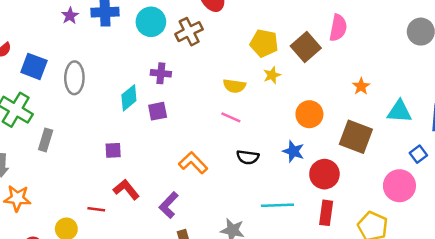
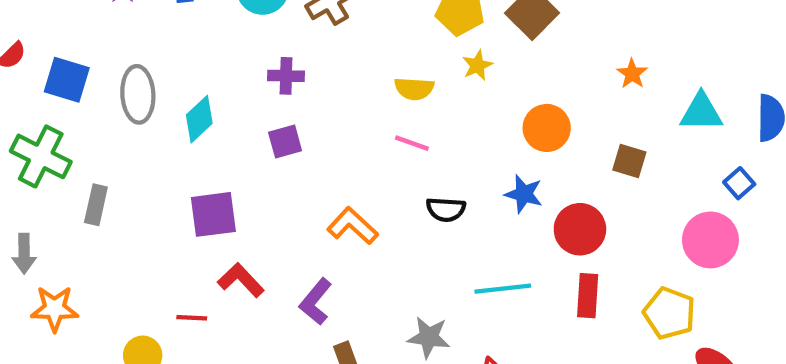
cyan diamond: (129, 98) -> (199, 119), moved
brown square: (356, 137) -> (629, 161), size x0.6
purple square: (113, 150) -> (213, 214), size x1.6

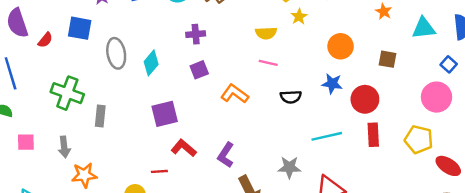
blue square: (67, 80) -> (80, 28), moved
orange L-shape: (353, 226) -> (235, 94), moved

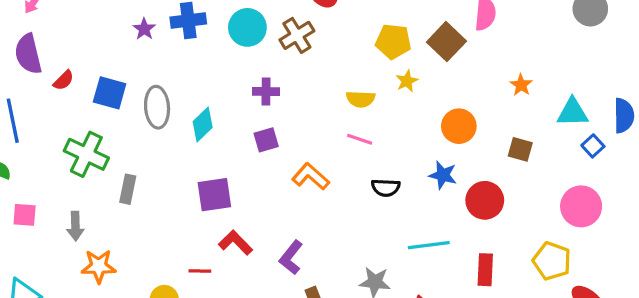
blue square: (80, 28) -> (110, 93), moved
blue square: (449, 64) -> (593, 146), moved
red rectangle: (373, 135) -> (485, 270), moved

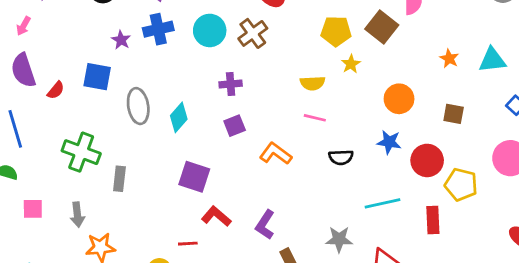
blue square: (110, 93) -> (97, 77), moved
cyan triangle: (573, 112) -> (492, 60), moved
purple square: (214, 195) -> (194, 177), turned 32
yellow pentagon: (552, 261) -> (461, 185), moved

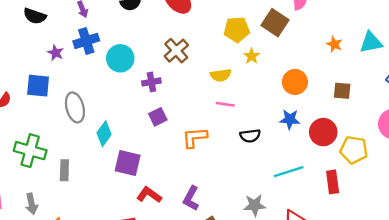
cyan circle: (210, 30) -> (120, 58), moved
brown cross: (253, 33) -> (176, 51), moved
cyan diamond: (179, 117) -> (104, 134), moved
orange L-shape: (276, 154) -> (195, 137), turned -36

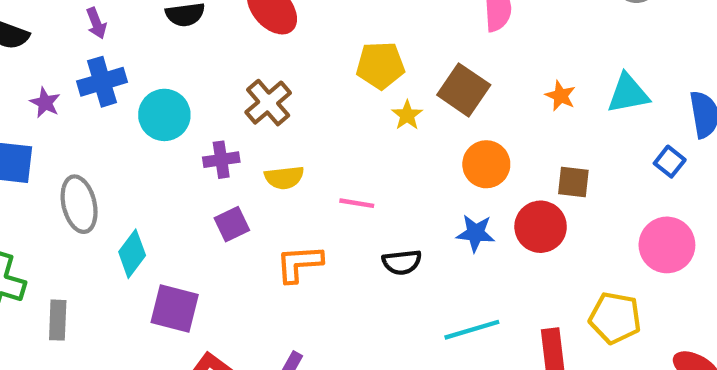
brown square: (275, 23) -> (464, 90), moved
yellow semicircle: (221, 75) -> (284, 178), moved
red circle: (323, 132) -> (541, 227), moved
yellow pentagon: (354, 150) -> (615, 318), moved

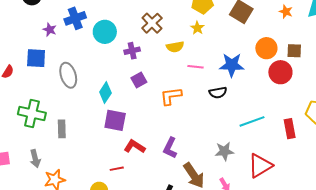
yellow star: (407, 115) -> (197, 28), moved
orange circle: (486, 164) -> (266, 48), moved
yellow semicircle: (284, 178) -> (175, 47), moved
blue star: (476, 233) -> (232, 65), moved, size x1.4
cyan diamond: (132, 254) -> (105, 92), moved

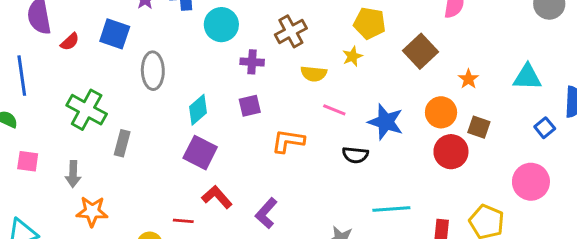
orange star: (286, 12) -> (468, 79), moved

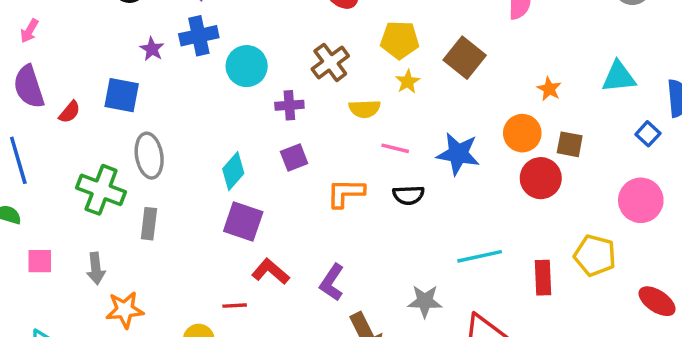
yellow pentagon: (370, 23) -> (400, 40), moved
brown square: (420, 51) -> (465, 58), moved
gray ellipse: (153, 71) -> (149, 156), moved
black semicircle: (355, 155) -> (408, 195), moved

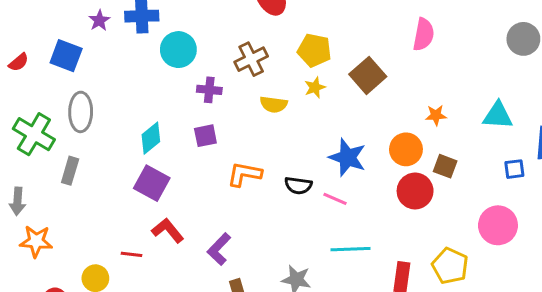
orange star: (549, 89) -> (436, 115), turned 30
blue square: (648, 134) -> (514, 169), turned 30
pink line: (395, 148) -> (335, 199), moved

